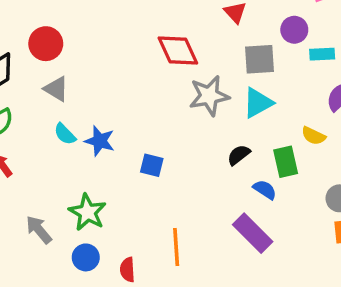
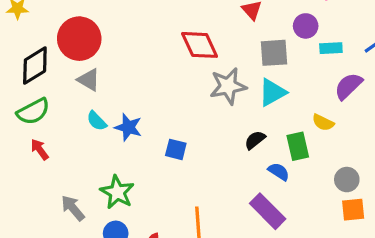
red circle: (46, 44) -> (79, 39), size x1.4

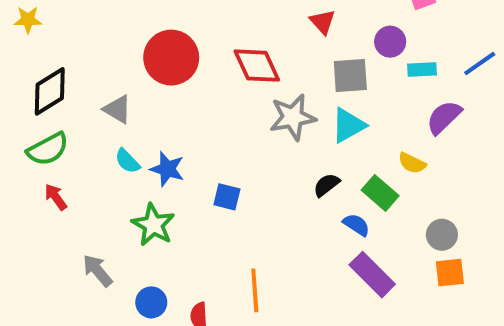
red circle: (79, 39) -> (171, 58), moved
green rectangle: (298, 146) -> (380, 193), turned -36
green star: (117, 192) -> (153, 225), moved
purple rectangle: (268, 211) -> (372, 275), moved

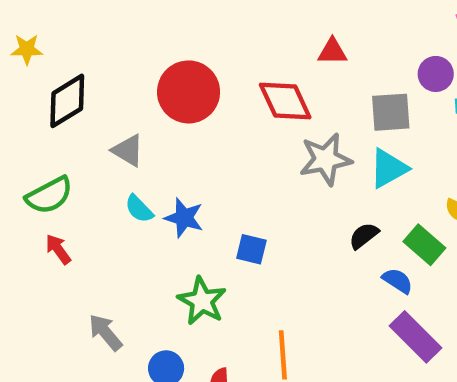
red triangle: (322, 22) -> (332, 51), moved, turned -48
black diamond: (50, 91) -> (67, 101), moved
green star: (153, 225) -> (202, 301), moved

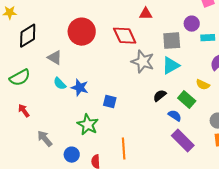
gray star: (326, 159) -> (143, 62), turned 30
red arrow: (58, 249) -> (24, 111), moved

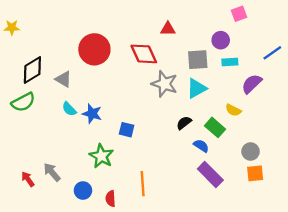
black diamond: (28, 36) -> (32, 70), moved
cyan rectangle: (208, 38) -> (230, 62), moved
red arrow: (24, 111) -> (28, 179), moved

